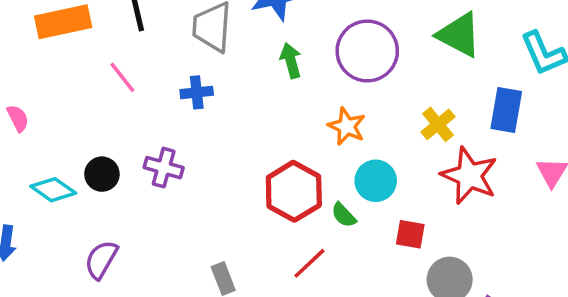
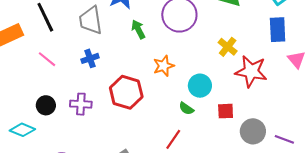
blue rectangle: (506, 110) -> (278, 30), moved
orange star: (347, 126) -> (164, 66), moved, turned -30
black circle: (102, 174) -> (46, 105), moved
red hexagon: (294, 191) -> (126, 92), moved

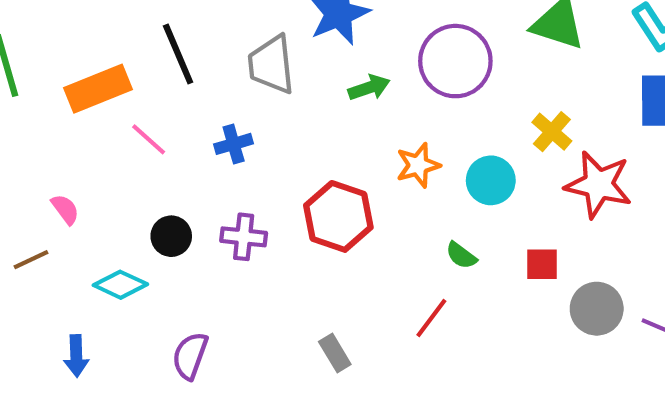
green arrow: (138, 29) -> (369, 88), turned 96
blue cross: (90, 58) -> (234, 144), moved
pink line: (47, 59) -> (149, 139), moved
cyan circle: (200, 86) -> (491, 180), moved

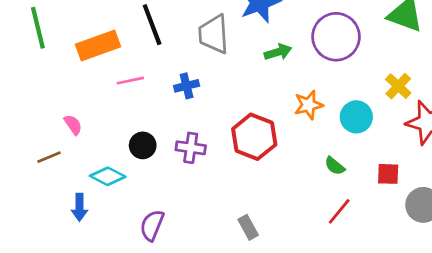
pink line: (149, 139) -> (130, 81), turned -56
red line: (431, 318) -> (339, 211), moved
blue arrow: (76, 356) -> (80, 207), moved

